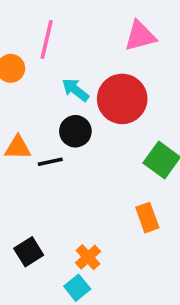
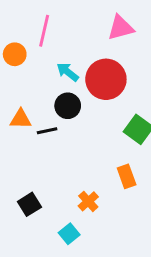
orange cross: (88, 257) -> (88, 201), moved

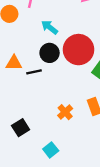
red circle: (106, 79) -> (79, 50), moved
orange cross: (88, 201) -> (65, 112), moved

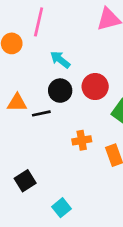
red circle: (79, 50) -> (95, 87), size x0.7
orange cross: (65, 112) -> (82, 140), moved, turned 32

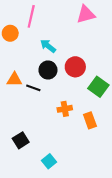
black line: (41, 113) -> (33, 88), turned 32

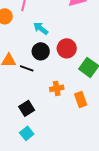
black square: (21, 140) -> (27, 108), moved
cyan square: (49, 161) -> (27, 133), moved

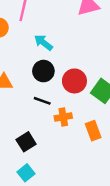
red circle: (67, 48) -> (74, 81), moved
black line: (27, 68) -> (42, 101), moved

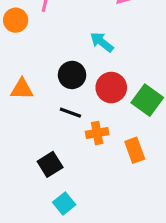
cyan arrow: (43, 42) -> (102, 42), moved
cyan square: (26, 173) -> (64, 204), moved

